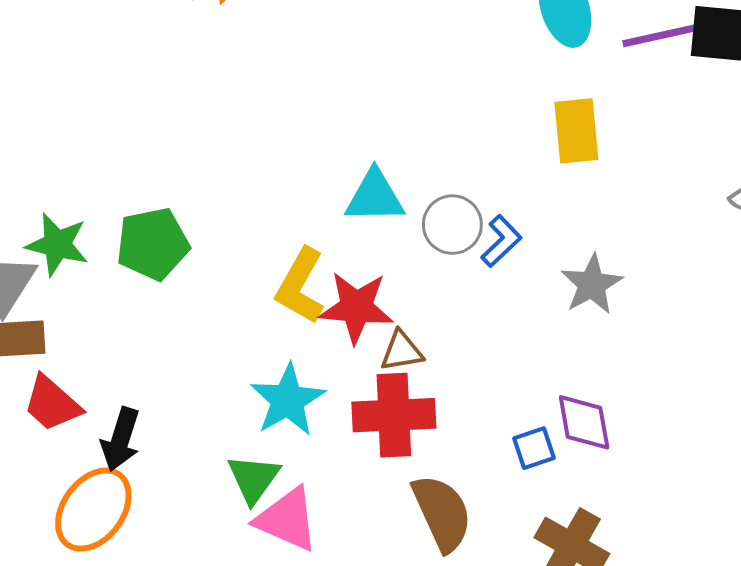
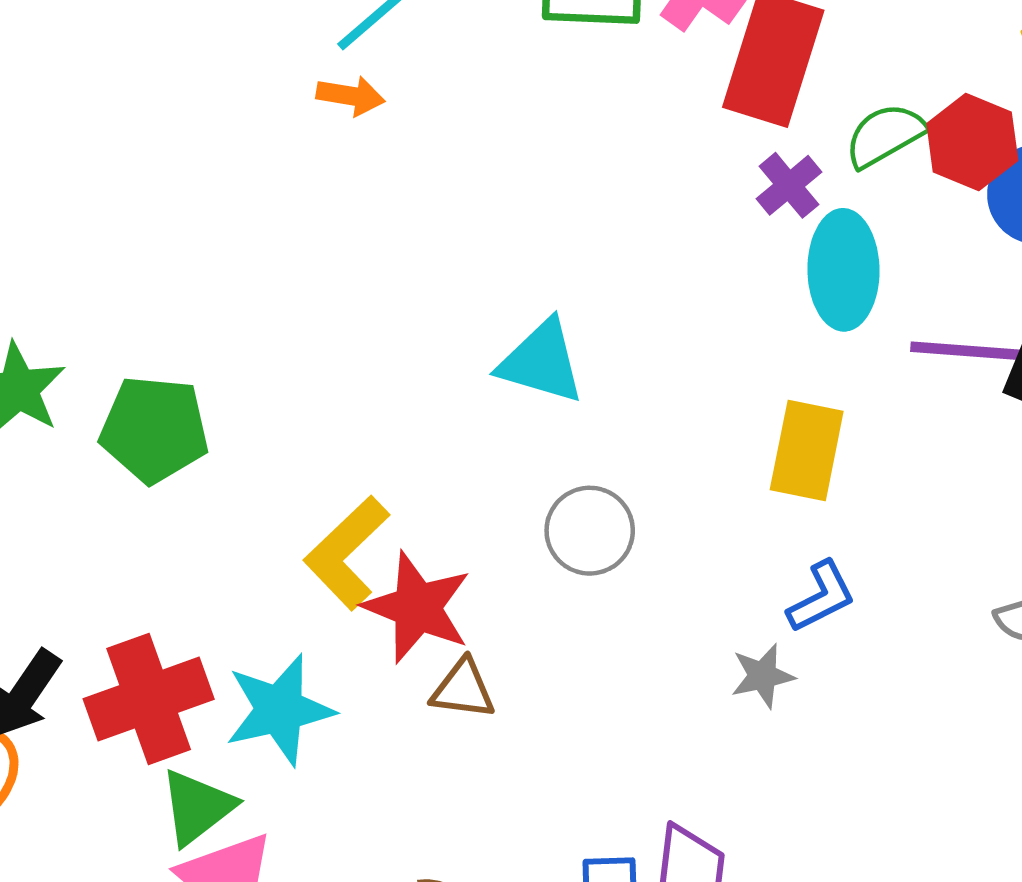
cyan triangle: (375, 196) -> (541, 362), moved
blue L-shape: (501, 241) -> (821, 597), moved
gray star: (592, 284) -> (763, 676), size x0.7
red cross: (394, 415) -> (149, 699), moved, turned -34

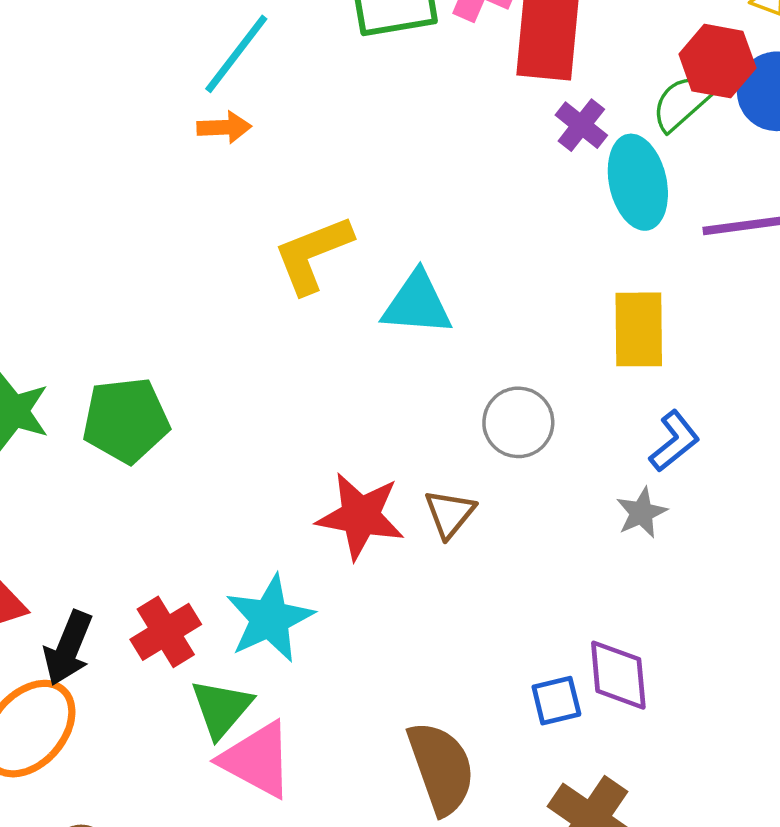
green semicircle: (885, 135) -> (682, 103), moved
gray circle: (590, 531) -> (518, 422), moved
yellow L-shape: (347, 553) -> (313, 254), moved, turned 34
brown triangle: (463, 689) -> (450, 514), moved, turned -46
red cross: (149, 699) -> (166, 632), size x0.7

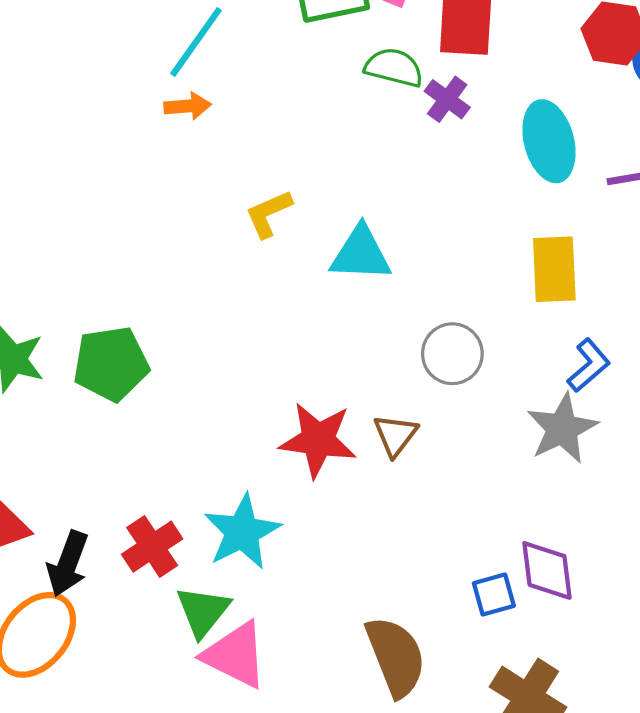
green semicircle: (682, 103) -> (394, 67), moved, turned 58
purple cross: (581, 125) -> (447, 99), moved
yellow L-shape: (313, 254) -> (269, 214), size x0.7
gray star: (642, 513) -> (562, 429), size x1.6

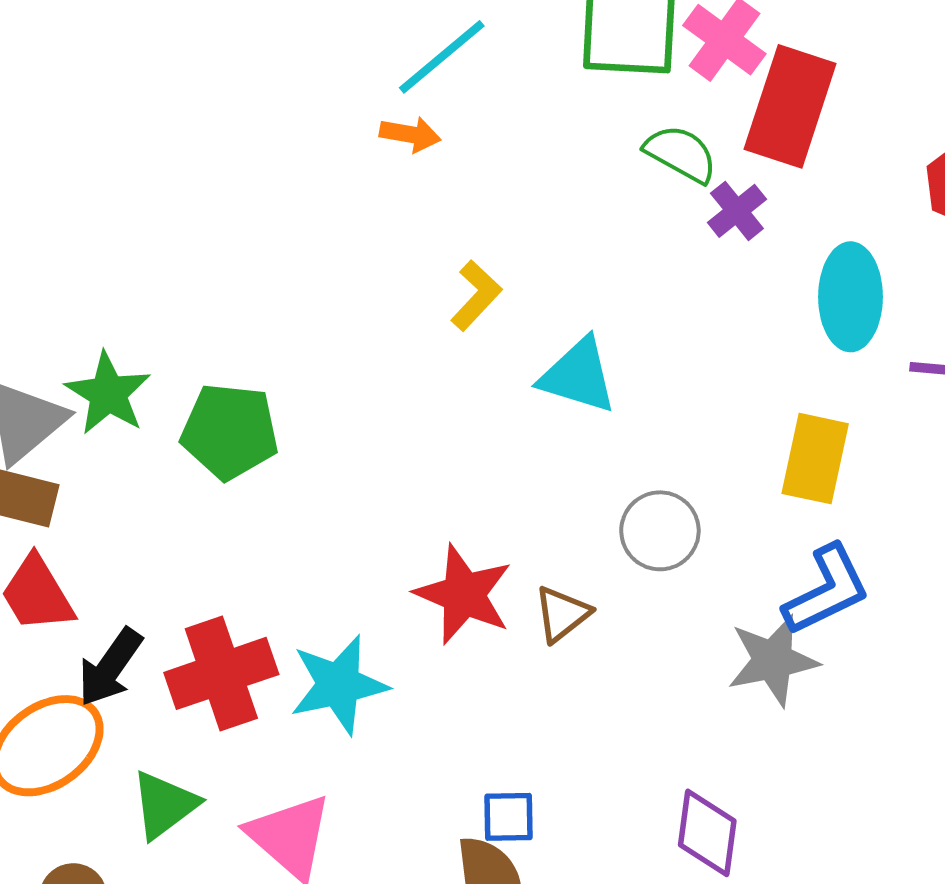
yellow L-shape: (269, 214) -> (476, 295), turned 142
blue L-shape: (589, 365) -> (827, 590), size x1.4
red cross: (152, 547) -> (221, 673), size x1.4
blue square: (494, 594) -> (509, 817), moved
green triangle: (203, 611) -> (164, 805), moved

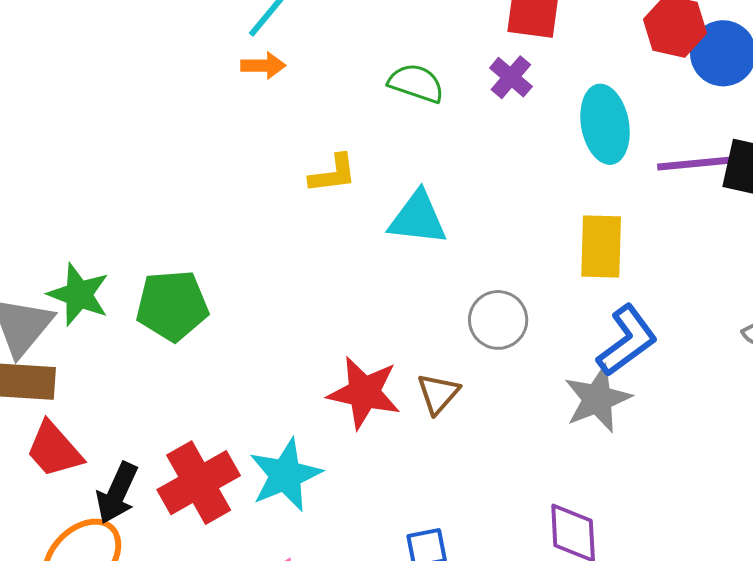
green semicircle: (681, 154) -> (416, 83), moved
yellow L-shape: (476, 295) -> (333, 174), turned 50

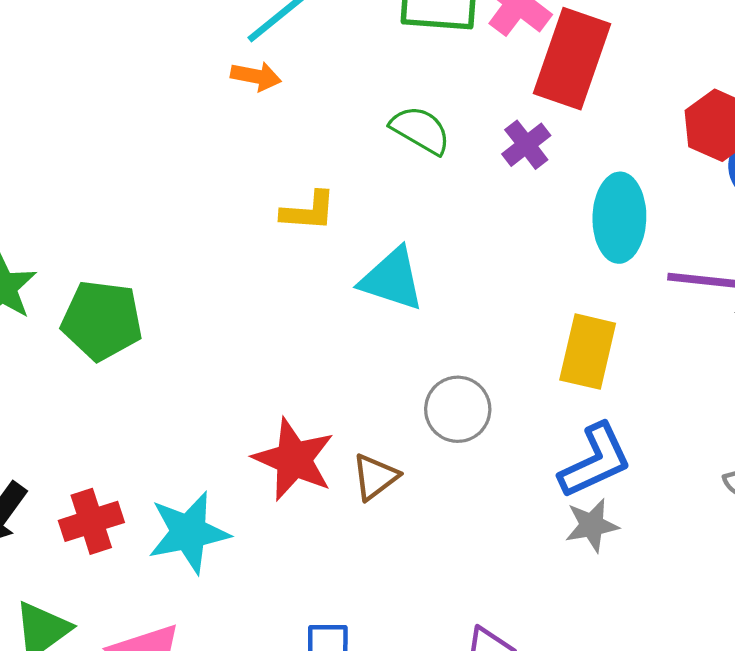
gray star: (597, 399) -> (592, 525), moved, size x0.7
red cross: (199, 483) -> (91, 521), size x0.7

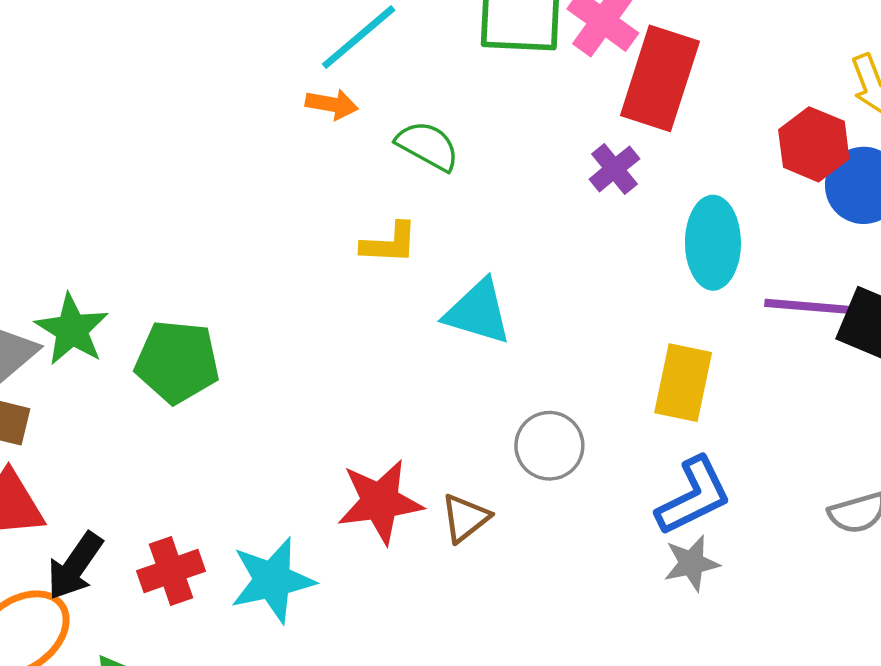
green semicircle: (420, 130) -> (428, 146), moved
red star: (294, 459) -> (380, 502), turned -30

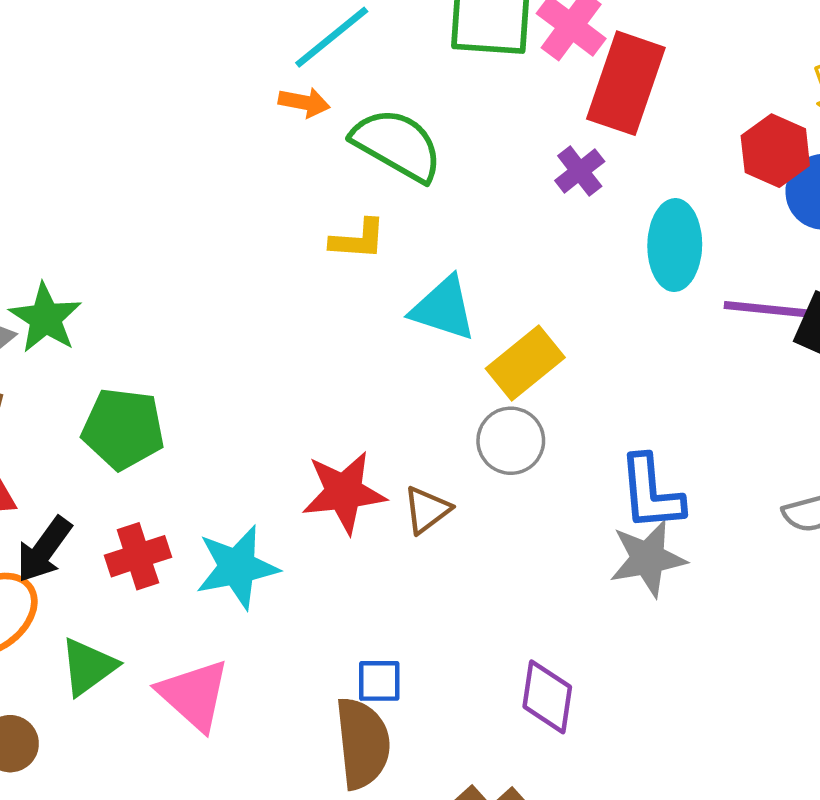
green semicircle: (428, 146) -> (397, 145), size x1.5
green pentagon: (177, 362) -> (123, 429), moved
yellow rectangle: (683, 383) -> (525, 363), moved, turned 38
blue L-shape: (694, 496) -> (651, 493), turned 110
gray star: (691, 563) -> (648, 558), size x1.4

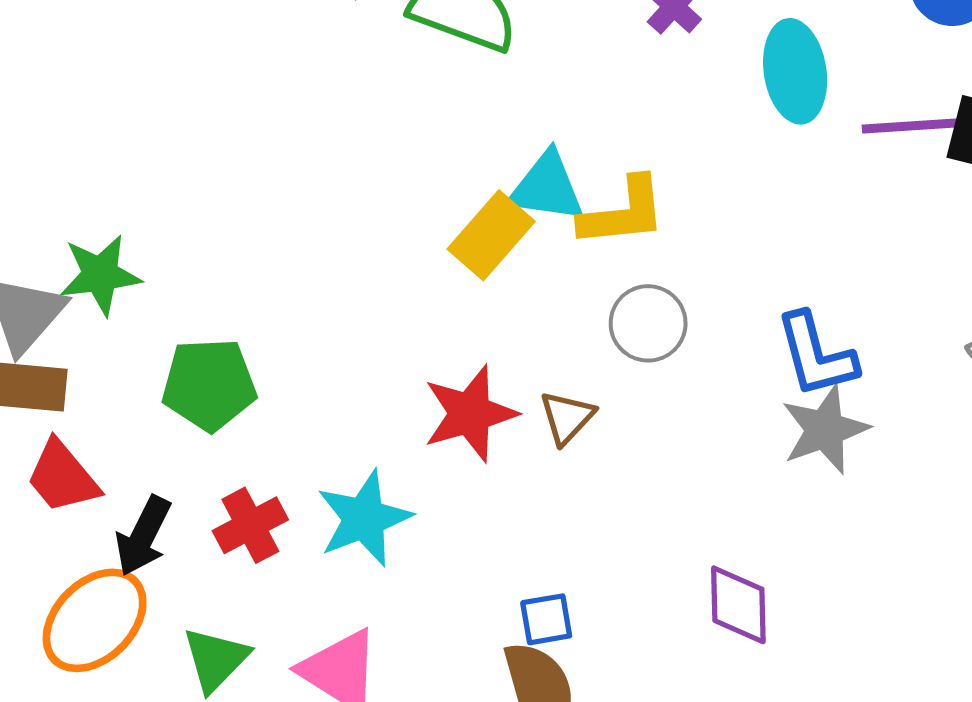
yellow L-shape: (358, 239) -> (623, 212), moved, size x1.4
green star: (45, 318) -> (100, 275), turned -30
yellow rectangle: (525, 363) -> (491, 235), moved

